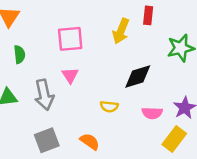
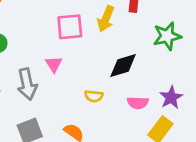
pink square: (70, 39) -> (70, 27), moved

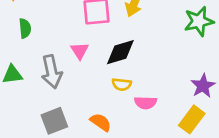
black diamond: (123, 65) -> (120, 52), moved
pink semicircle: (138, 103) -> (146, 103), moved

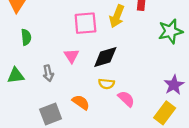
gray arrow: (52, 72) -> (48, 73), size x0.6
pink semicircle: (146, 103) -> (126, 99), turned -138
orange semicircle: (101, 122) -> (81, 102), moved

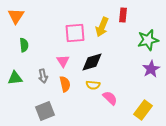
purple star: (174, 85) -> (151, 69), moved
orange semicircle: (81, 102) -> (65, 84), moved, turned 42

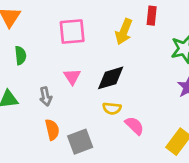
pink square: (75, 33) -> (72, 32), moved
orange semicircle: (65, 84) -> (52, 130), moved
gray square: (45, 111) -> (80, 142), moved

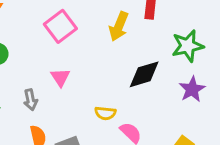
pink square: (72, 32) -> (60, 26), turned -32
black diamond: (111, 78) -> (144, 74), moved

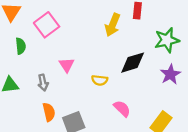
pink square: (60, 26) -> (47, 25), moved
yellow semicircle: (105, 113) -> (100, 80), moved

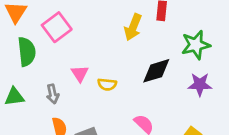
green semicircle: (21, 46) -> (27, 52), size x1.5
purple star: (170, 74) -> (200, 84), turned 30
yellow semicircle: (100, 80) -> (107, 84), moved

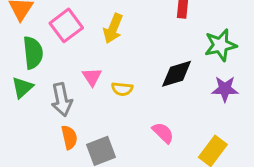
yellow arrow: (133, 27) -> (113, 28), moved
gray arrow: (53, 94) -> (62, 100), size x1.5
green triangle: (14, 97) -> (22, 87), moved, turned -35

